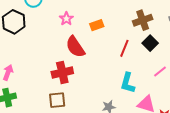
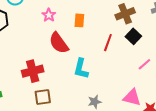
orange rectangle: (97, 25) -> (79, 20), turned -64
red cross: (62, 73) -> (33, 71), moved
cyan L-shape: (128, 83) -> (81, 69), moved

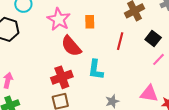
pink star: (49, 15) -> (59, 19), size x1.6
black square: (133, 36) -> (153, 39), moved
red cross: (33, 71) -> (62, 77), moved

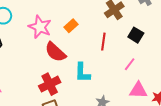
orange rectangle: (90, 22) -> (71, 26), turned 56
pink line: (158, 59) -> (130, 64), moved

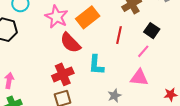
orange rectangle: (71, 26) -> (88, 17), size x1.6
pink line: (130, 64) -> (143, 51), moved
pink triangle: (138, 90) -> (139, 78), moved

